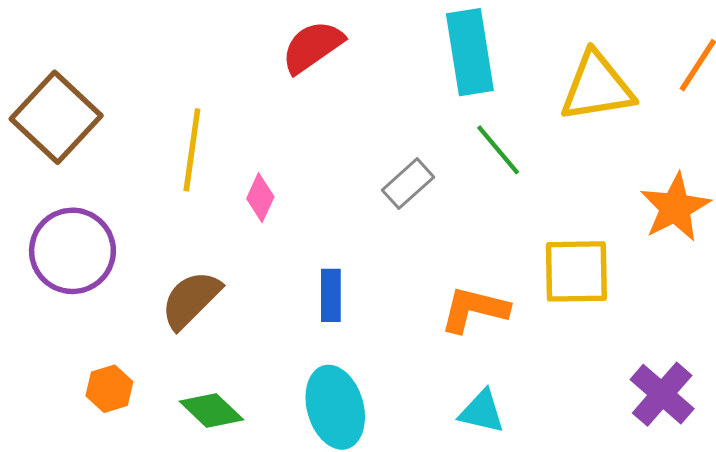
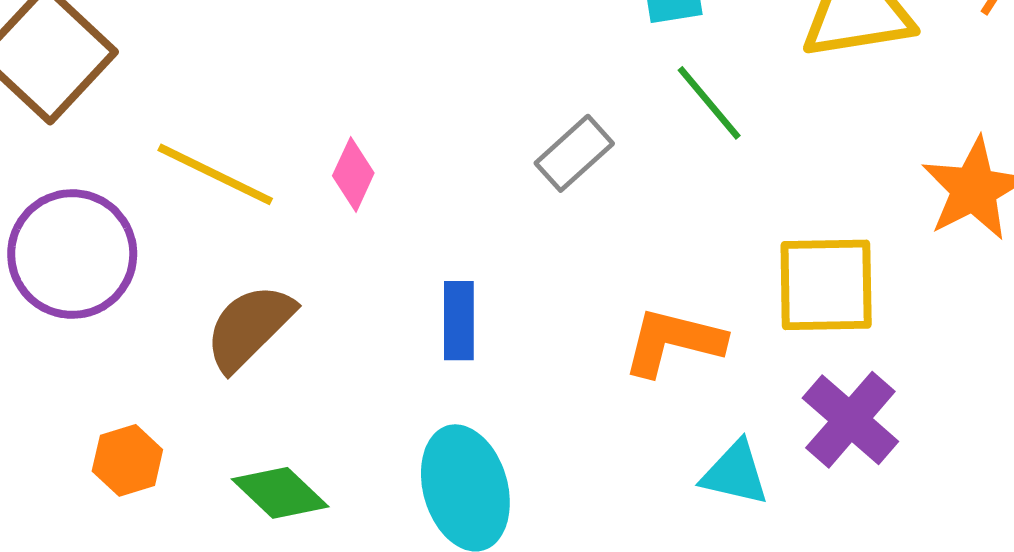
yellow line: (192, 150) -> (215, 174), moved, turned -72
purple cross: (662, 394) -> (850, 420), moved
cyan triangle: (482, 412) -> (735, 473), moved

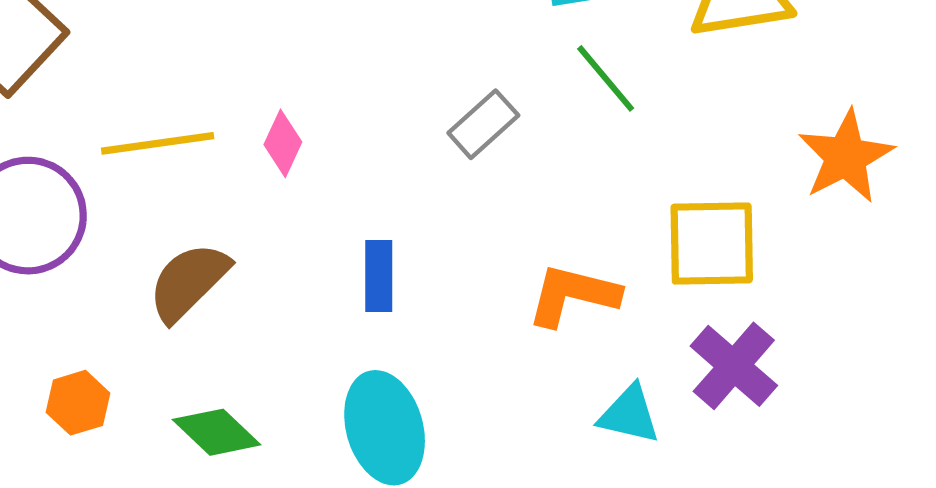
yellow line: (215, 174) -> (158, 143), turned -34

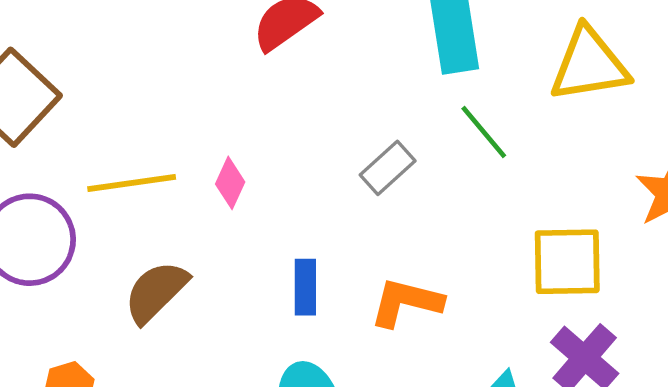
orange L-shape: (573, 295) -> (406, 302), moved

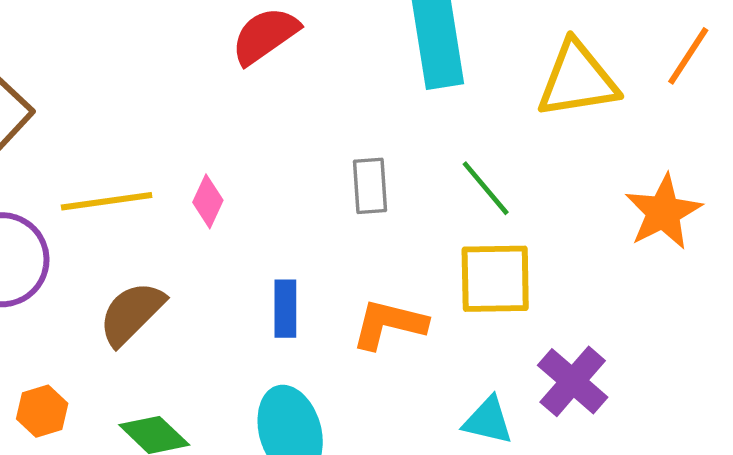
green line: (484, 132) -> (486, 188), moved
gray rectangle: (388, 168) -> (370, 186), turned -52
yellow square: (567, 262) -> (495, 279), moved

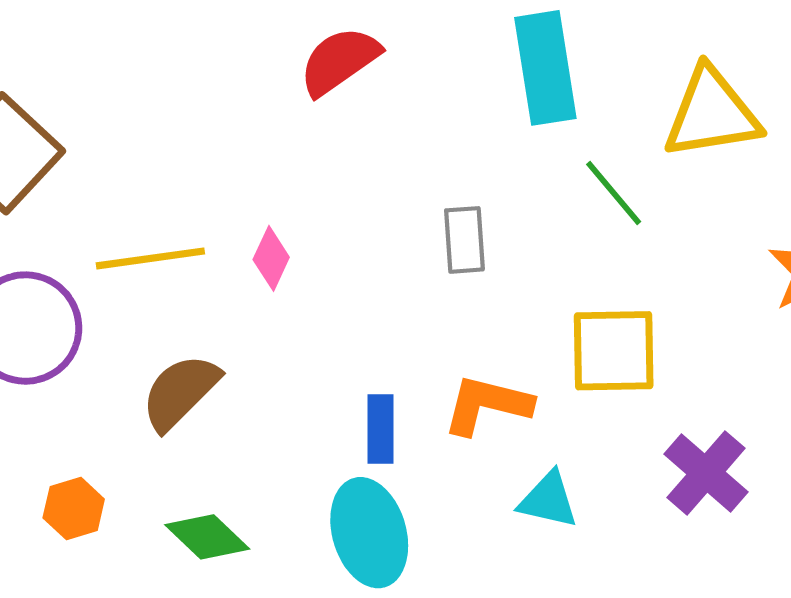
green line: (486, 188) -> (614, 193), moved
blue rectangle: (285, 309) -> (381, 429), moved
cyan triangle: (488, 421) -> (548, 500), moved

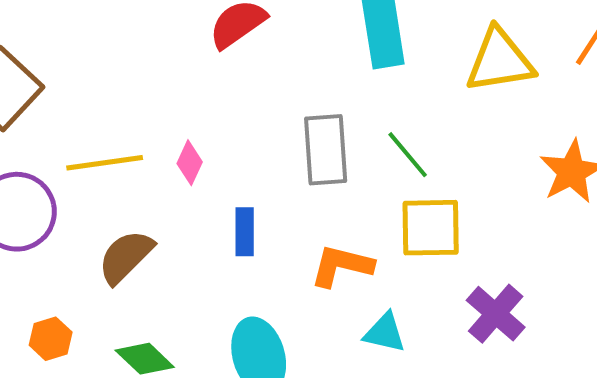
green line: (614, 193) -> (408, 155), moved
gray rectangle: (464, 240) -> (326, 150), size x1.5
blue rectangle: (381, 429) -> (245, 232), moved

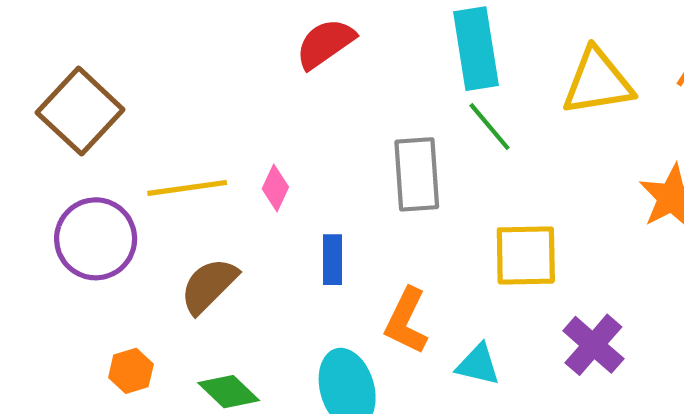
green line: (408, 155) -> (489, 127), moved
orange L-shape: (342, 266) -> (406, 321), moved, turned -78

